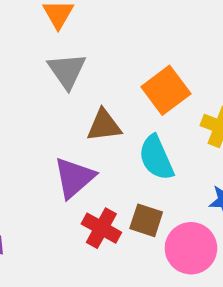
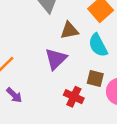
red cross: (101, 228) -> (74, 97), moved

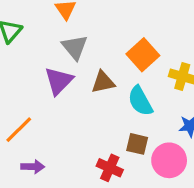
purple triangle: (56, 59) -> (59, 81), moved
purple arrow: (14, 95) -> (33, 167), turned -42

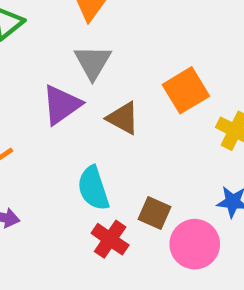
brown triangle: (103, 82) -> (123, 118), turned 30
cyan semicircle: (140, 101) -> (93, 188), moved

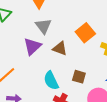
brown square: (154, 213) -> (79, 77), moved

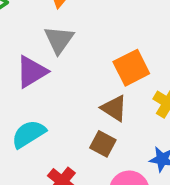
brown triangle: (60, 48) -> (114, 108), moved
cyan semicircle: (51, 81) -> (29, 134), moved, turned 72

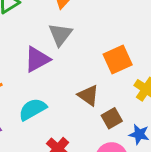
brown triangle: (114, 108) -> (88, 95), moved
brown square: (103, 144) -> (112, 118), moved, turned 30

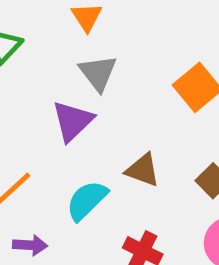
brown triangle: (88, 95) -> (143, 170), moved

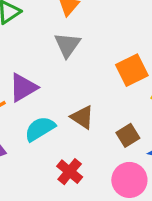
purple triangle: (73, 121) -> (23, 88), moved

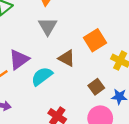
brown triangle: (82, 117) -> (67, 58), moved
cyan semicircle: (40, 129) -> (42, 76), moved

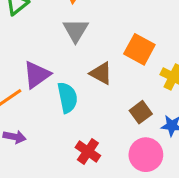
orange square: (95, 40) -> (139, 49), turned -30
cyan semicircle: (42, 76) -> (67, 98), turned 115

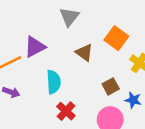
cyan semicircle: (67, 98) -> (54, 82), moved

